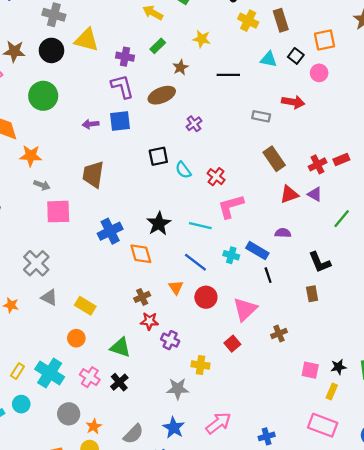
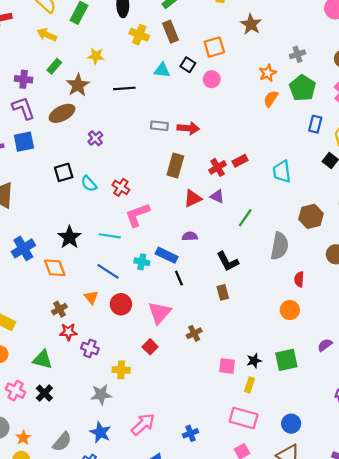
brown star: (180, 67) -> (78, 85), size x1.5
red arrow: (293, 102) -> (188, 128), moved
brown rectangle: (274, 159) -> (175, 165), turned 55

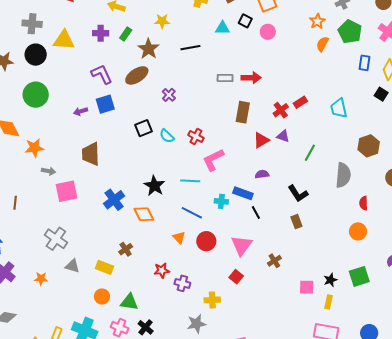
purple cross: (24, 79) -> (101, 33), moved
brown cross: (59, 309) -> (126, 249), moved
green triangle: (43, 360) -> (129, 302), moved

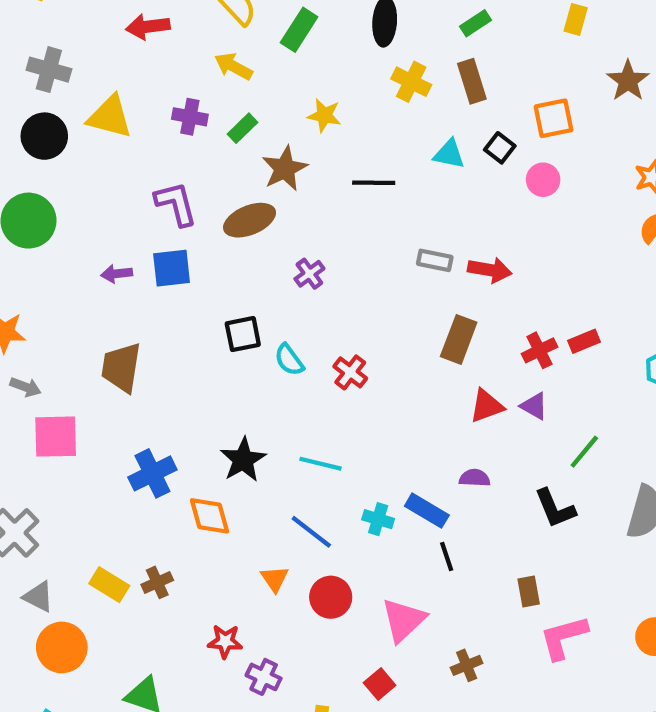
pink L-shape: (213, 160) -> (564, 637), moved
black L-shape: (298, 193) -> (555, 508), moved
yellow rectangle: (104, 267) -> (109, 585), moved
orange circle: (102, 297) -> (62, 647), moved, size x1.5

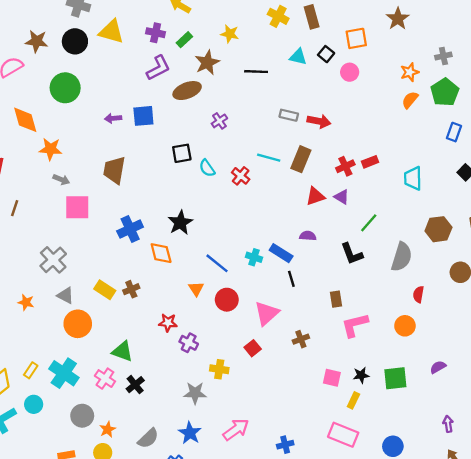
purple L-shape: (176, 204) -> (158, 68), moved, turned 76
cyan line: (321, 464) -> (269, 158), moved

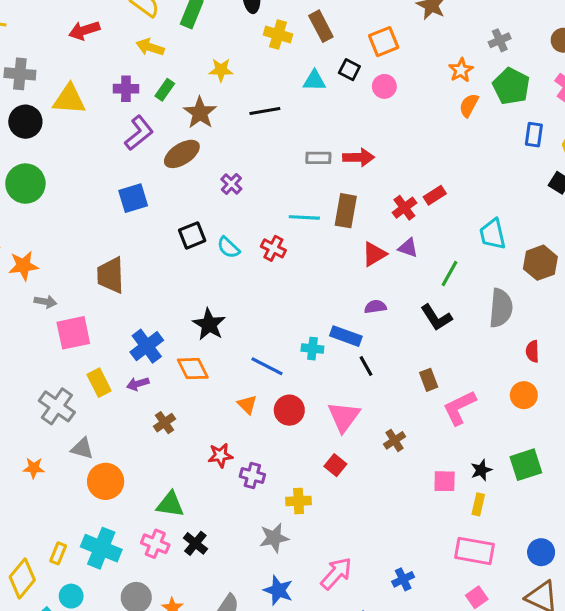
purple arrow: (113, 118) -> (138, 384), moved
cyan trapezoid: (413, 178) -> (492, 234), moved
yellow rectangle: (105, 290) -> (99, 383), moved, turned 42

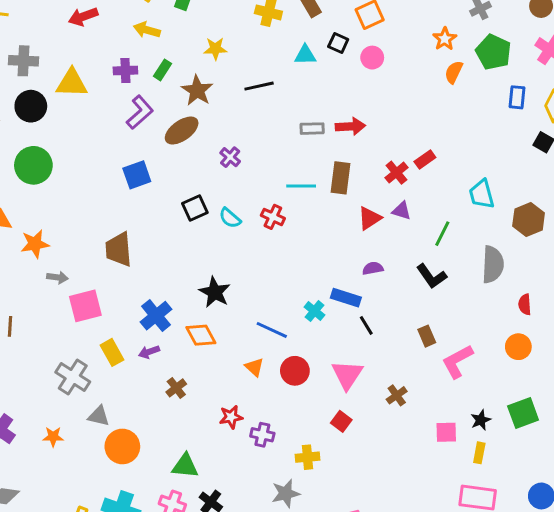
cyan cross: (312, 349) -> (314, 311), turned 36

